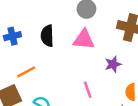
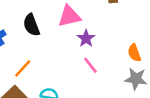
purple star: (113, 64) -> (86, 38), moved

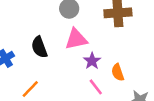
orange semicircle: (134, 53) -> (118, 72), moved

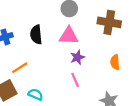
orange semicircle: (118, 72) -> (115, 62), moved

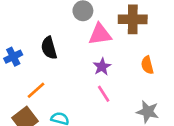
pink triangle: (69, 36) -> (100, 34), moved

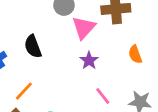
pink triangle: (100, 34) -> (84, 28), turned -35
pink line: (104, 94) -> (103, 96), moved

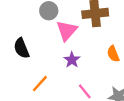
orange line: (24, 91) -> (40, 84), moved

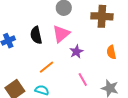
pink triangle: (67, 31) -> (61, 34), moved

